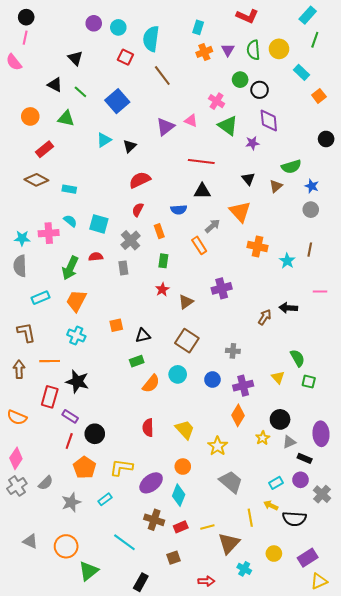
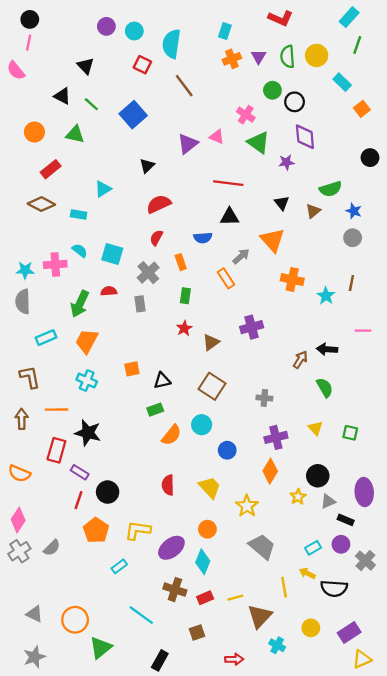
cyan triangle: (104, 140) -> (103, 189), moved
green semicircle: (297, 358) -> (325, 388), moved
blue circle: (212, 380) -> (227, 450), moved
gray star: (71, 502) -> (34, 657), moved

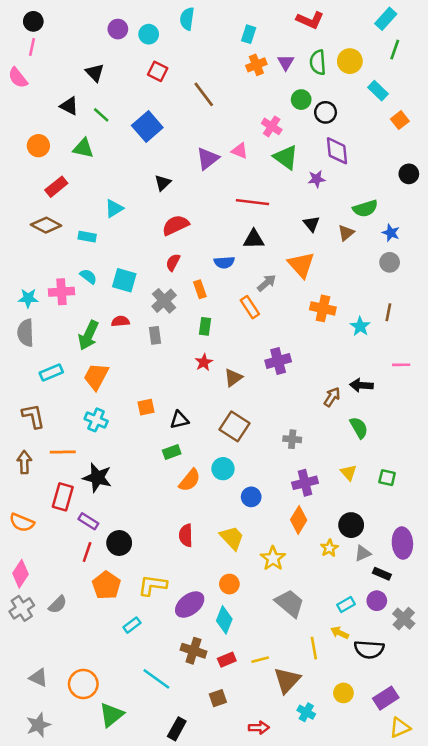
cyan semicircle: (171, 44) -> (187, 19), moved, size x0.7

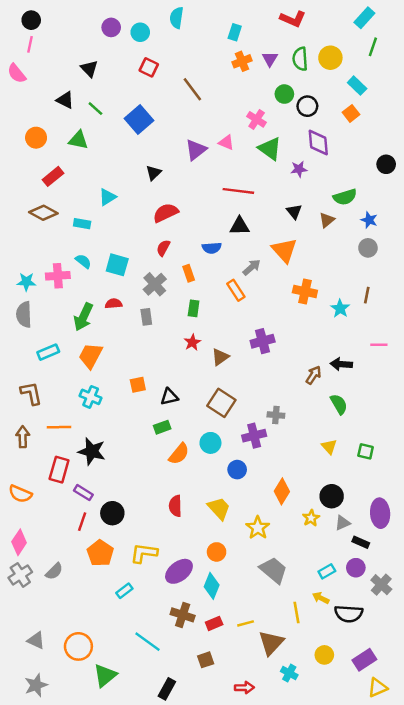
orange square: (400, 120) -> (351, 113), moved
purple cross: (305, 483) -> (254, 436), moved

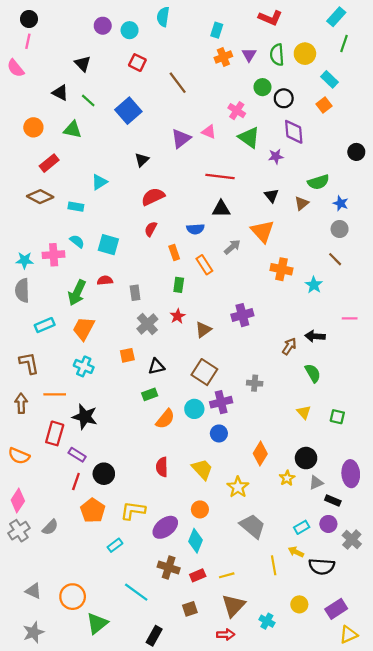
gray cross: (155, 284) -> (147, 324), moved
orange rectangle: (236, 290) -> (204, 265), moved
brown line: (367, 295) -> (335, 259), moved, turned -56
purple cross: (254, 436) -> (221, 402), moved
brown triangle: (271, 643) -> (233, 606), moved

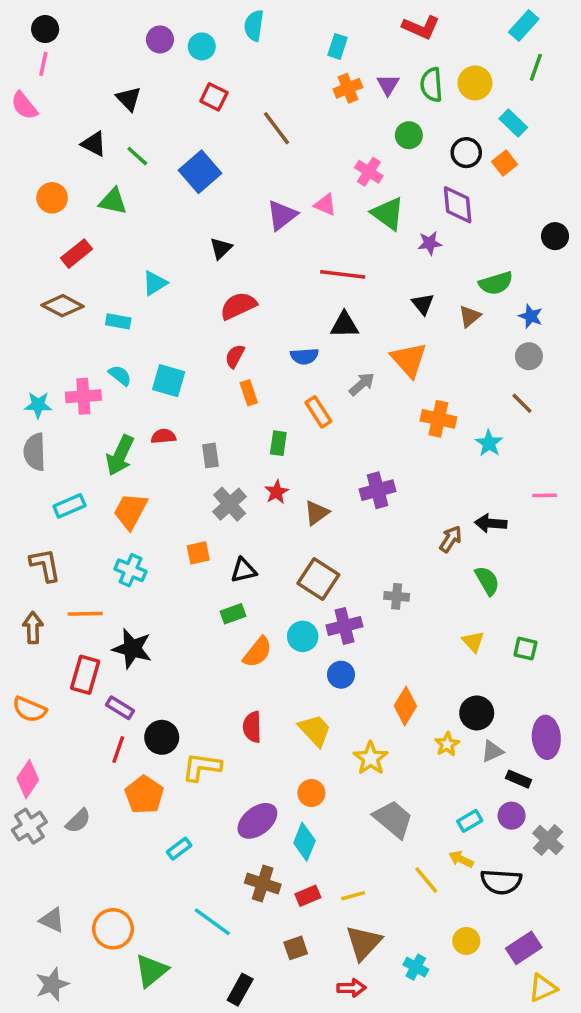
black circle: (284, 98) -> (466, 153), moved
orange rectangle: (174, 252) -> (249, 393), moved
yellow L-shape: (133, 511) -> (202, 767), moved
yellow line: (274, 565) -> (426, 880), turned -30

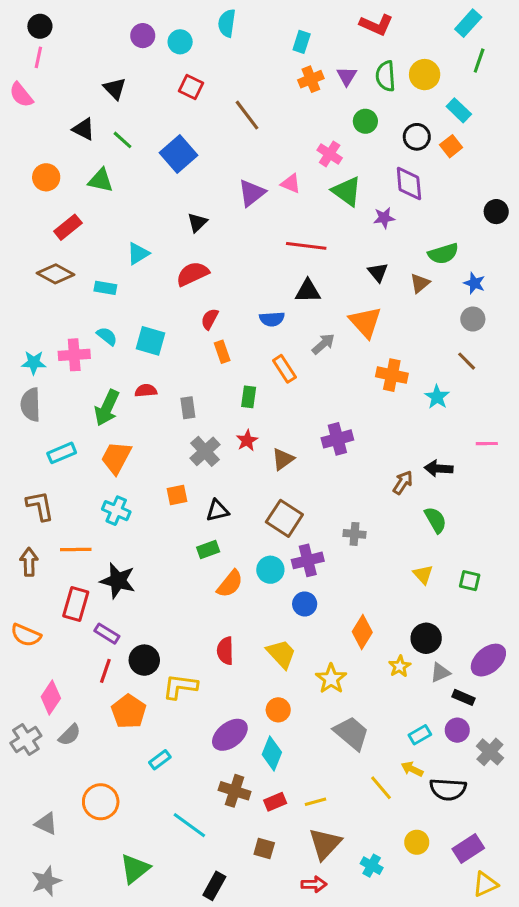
red semicircle: (238, 306) -> (193, 274), moved
purple ellipse: (546, 737) -> (488, 660), turned 54
pink diamond: (28, 779) -> (51, 697), moved
orange circle: (113, 929) -> (101, 802), moved
brown square: (296, 948) -> (264, 848), turned 35

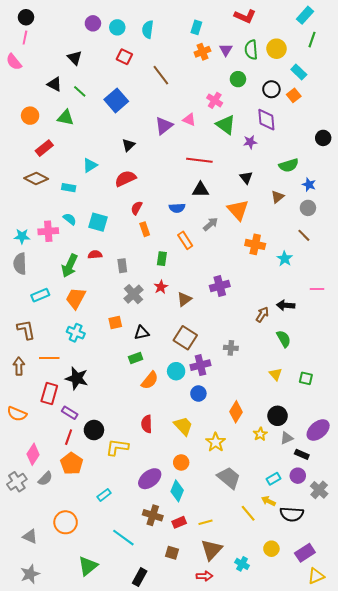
cyan semicircle: (227, 23) -> (148, 29), moved
brown triangle: (420, 283) -> (278, 197), moved
orange pentagon: (129, 711) -> (72, 463), moved

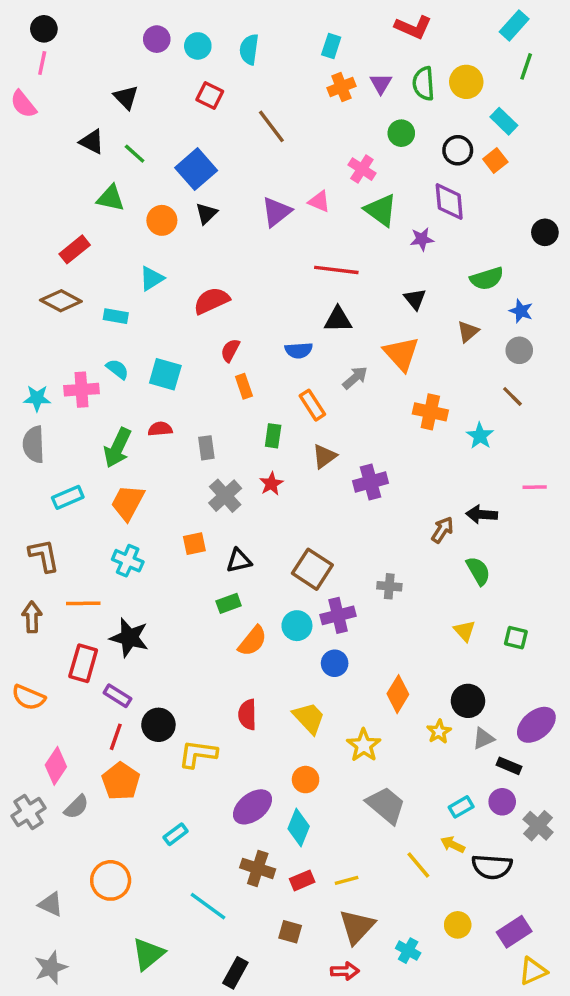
orange circle: (30, 116) -> (162, 220), moved
black triangle: (128, 145) -> (206, 214), moved
brown triangle: (184, 299) -> (324, 456), moved

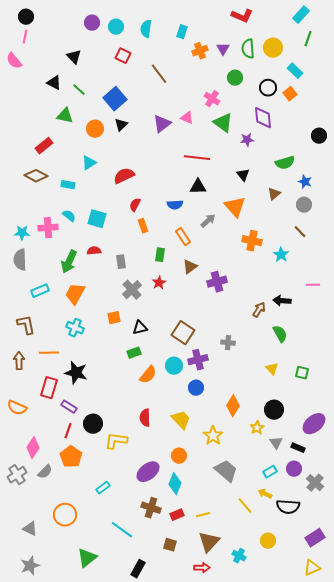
cyan rectangle: (331, 46) -> (182, 32), moved
gray triangle: (483, 738) -> (276, 443), moved, turned -40
purple rectangle: (514, 932) -> (315, 538), moved

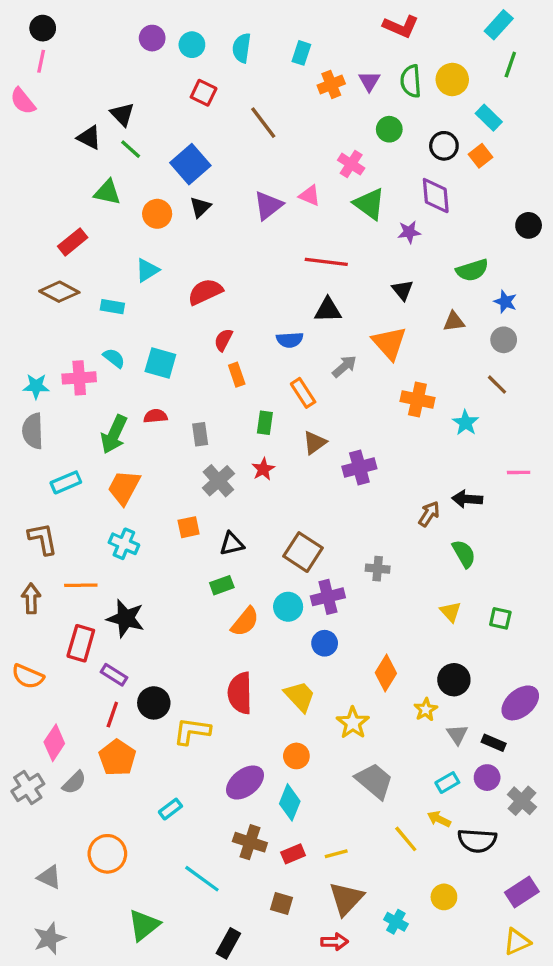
black triangle: (74, 57) -> (122, 114), moved
brown triangle: (274, 194) -> (454, 322), turned 32
red semicircle: (145, 418) -> (240, 693), size x1.4

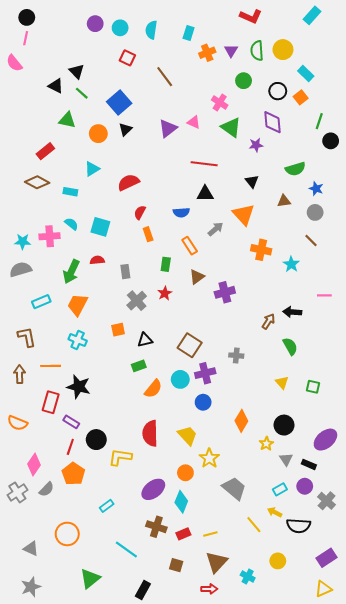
green line: (510, 65) -> (319, 121), moved
gray semicircle: (33, 431) -> (21, 269), turned 75
yellow star: (353, 723) -> (209, 458), moved

